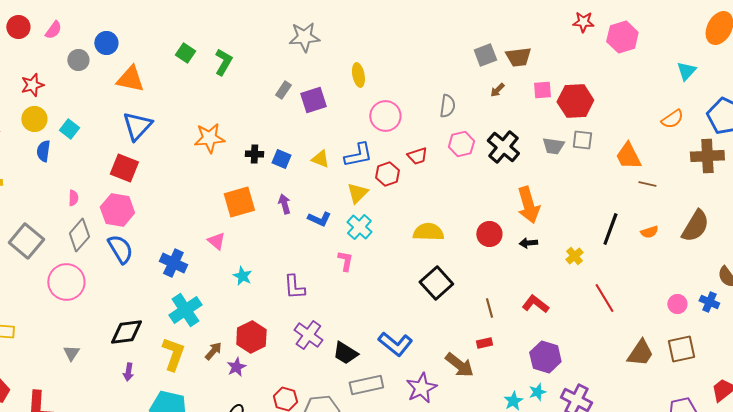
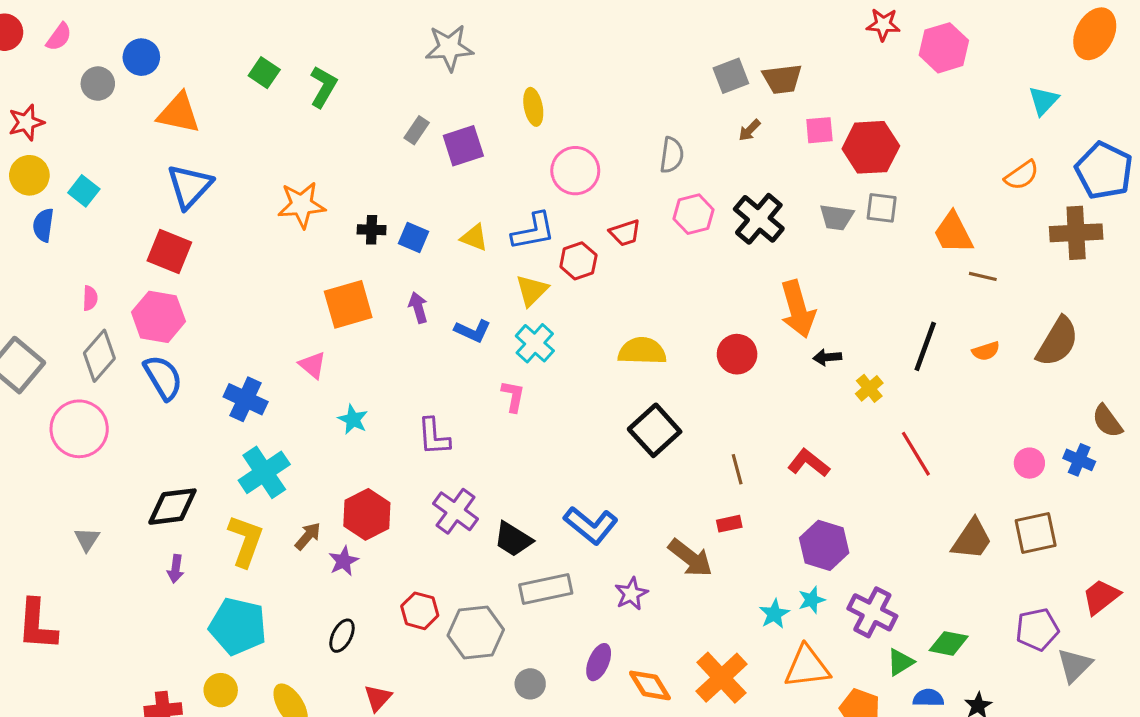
black arrow: (528, 243) -> (827, 357), moved
purple star: (421, 388) -> (631, 594), size x0.7

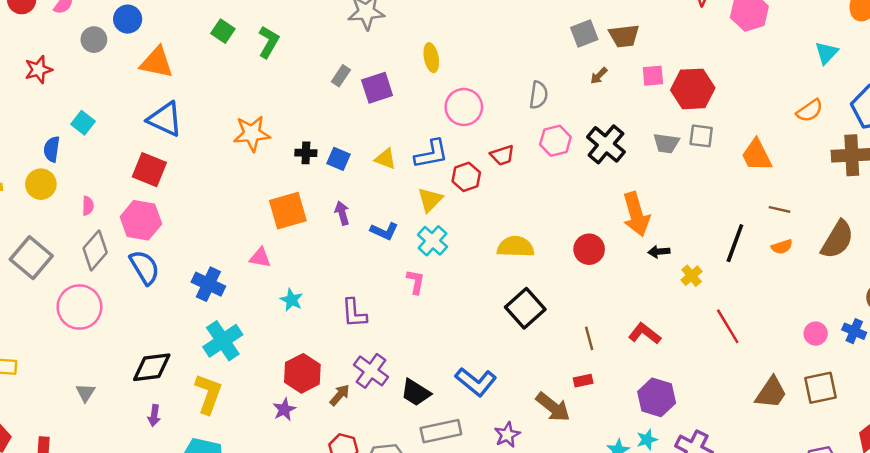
yellow circle: (29, 175) -> (41, 184), moved
blue triangle: (190, 186) -> (165, 119), turned -48
brown line: (983, 276) -> (779, 209), moved
pink triangle: (312, 365) -> (260, 258), turned -30
brown arrow: (308, 536) -> (340, 395), moved

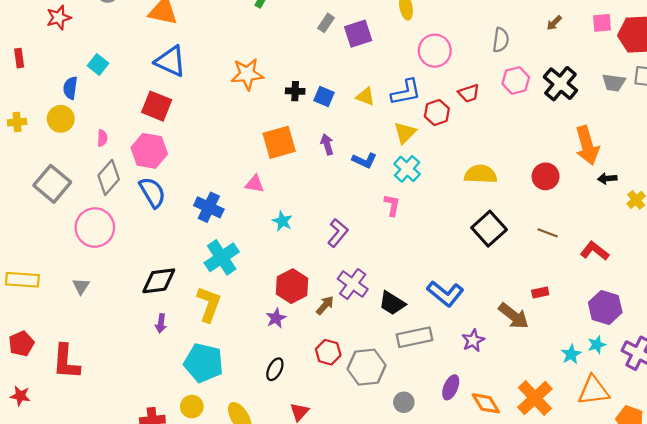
purple L-shape: (354, 313) -> (338, 233), turned -136
brown line: (589, 338) -> (548, 233), moved, turned -54
gray triangle: (85, 393) -> (81, 286), moved

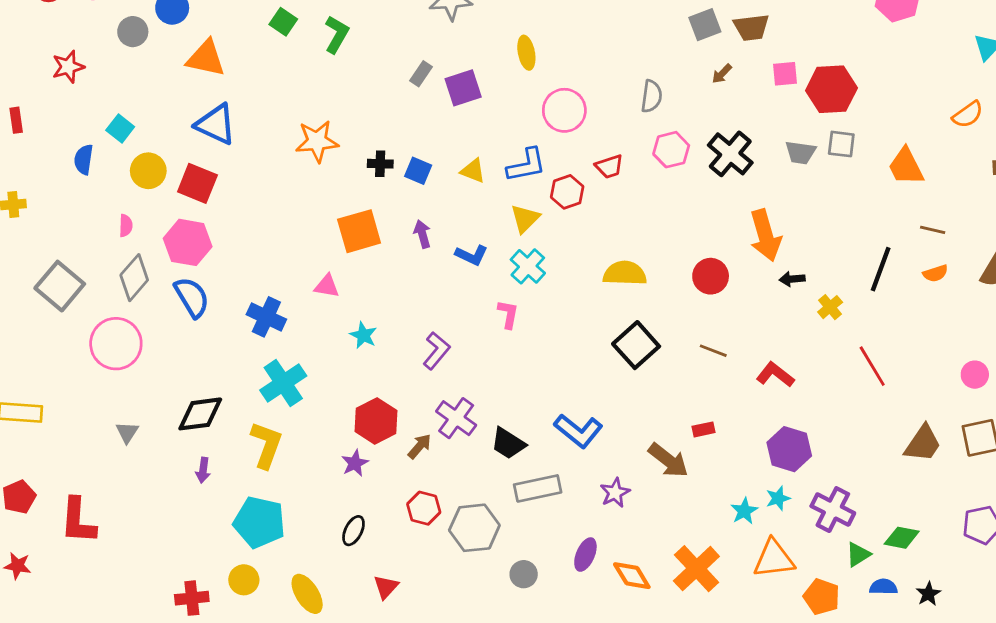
yellow circle: (61, 119) -> (148, 171), moved
gray triangle: (81, 286) -> (127, 432), moved

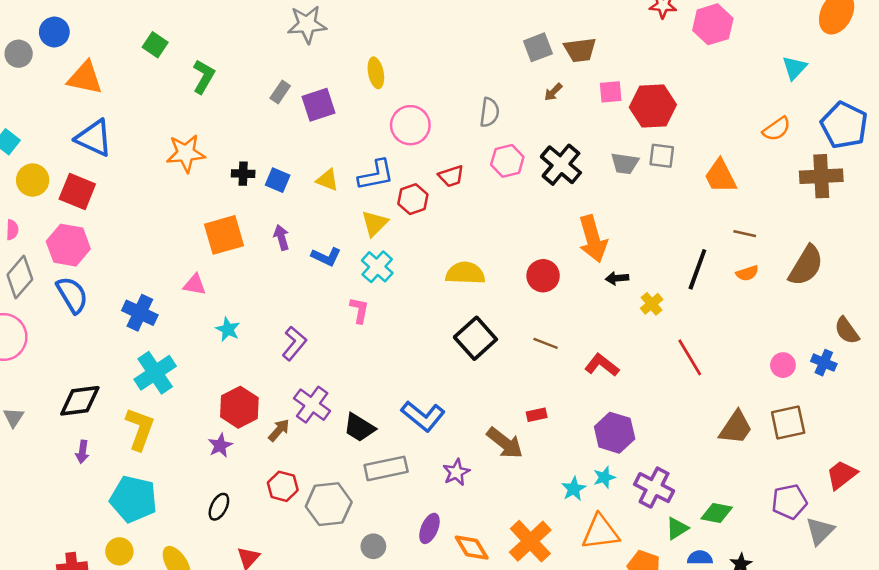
green L-shape: (337, 34) -> (204, 77), moved

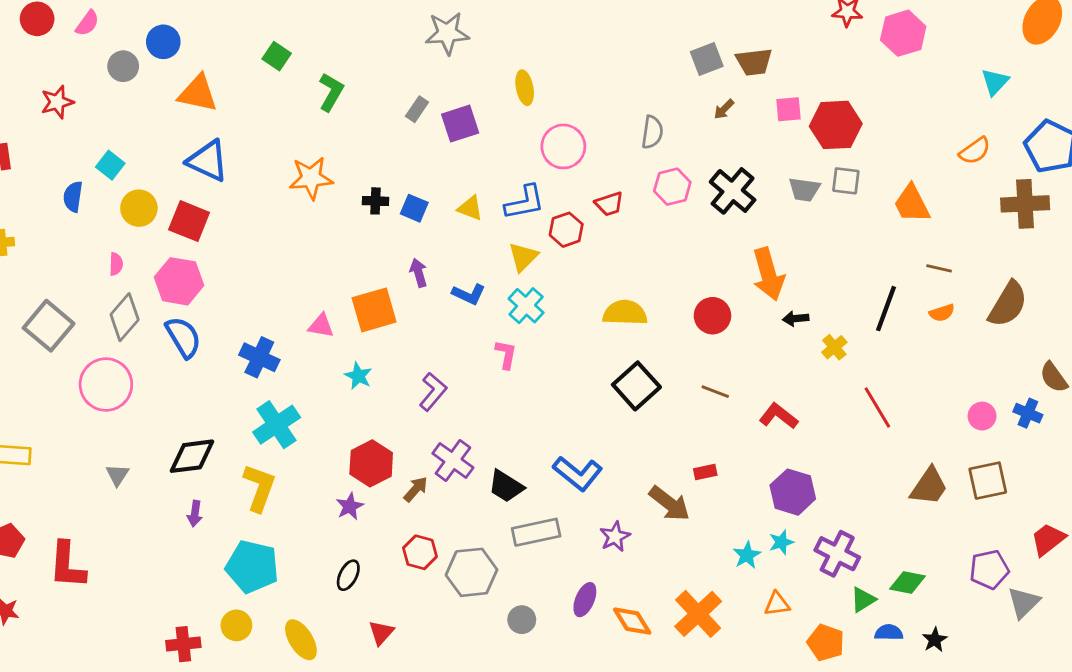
orange square: (224, 235) -> (374, 310), moved
orange triangle: (600, 532) -> (777, 604), size x0.6

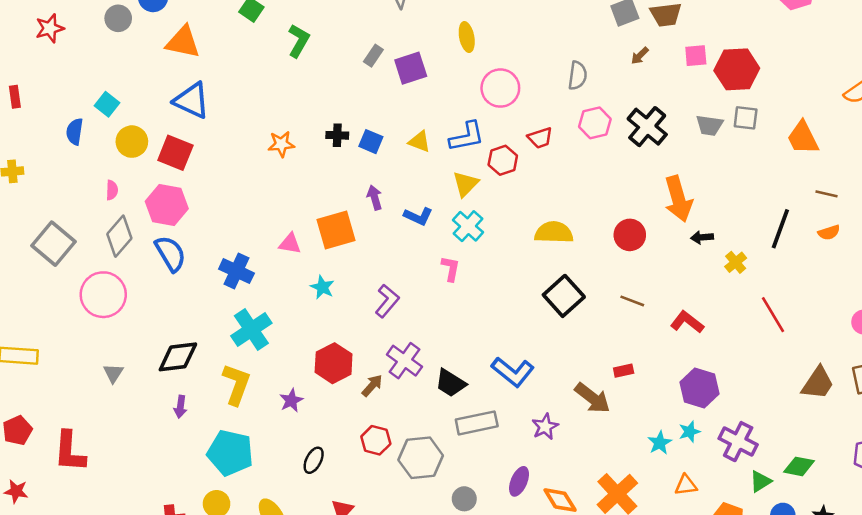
red star: (57, 102) -> (50, 28), moved
orange star: (311, 178) -> (281, 144), moved, size x0.7
purple star: (350, 506) -> (291, 400), moved

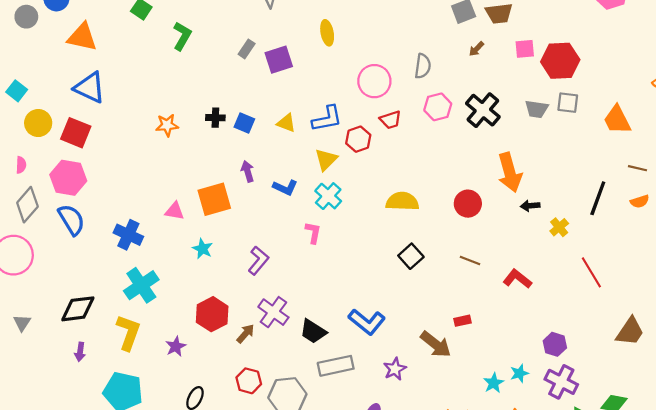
pink circle: (500, 88) -> (374, 81), moved
black square: (564, 296) -> (411, 256), size x0.7
purple hexagon: (700, 388) -> (555, 344), moved, size x0.7

